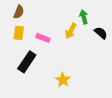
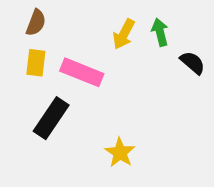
yellow arrow: (71, 31) -> (124, 34), moved
pink rectangle: (43, 38) -> (82, 72), size x1.5

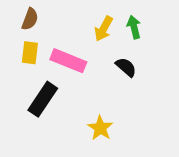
black semicircle: (193, 63) -> (126, 67), moved

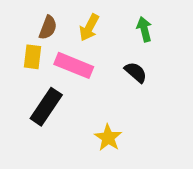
brown semicircle: (30, 19) -> (48, 28), moved
yellow arrow: (104, 29) -> (89, 28), moved

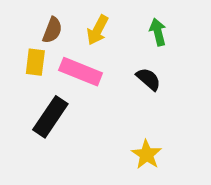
yellow star: (108, 138) -> (147, 155), moved

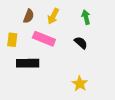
yellow rectangle: (35, 62) -> (12, 40), moved
black rectangle: (50, 117) -> (28, 63), turned 55

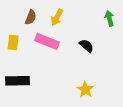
green arrow: (86, 17) -> (109, 18), moved
black rectangle: (28, 63) -> (17, 81), moved

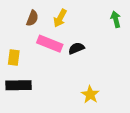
yellow rectangle: (13, 42) -> (14, 58), moved
black semicircle: (86, 46) -> (76, 48), moved, turned -64

